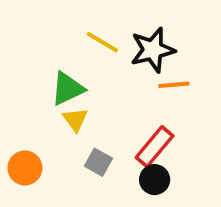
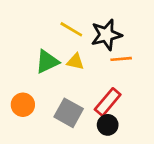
yellow triangle: (75, 120) -> (75, 62), moved, turned -42
gray square: (98, 162) -> (69, 113), size x1.5
orange circle: (25, 168) -> (23, 105), moved

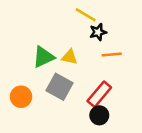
yellow line: (71, 29) -> (86, 15), moved
black star: (106, 35) -> (98, 32), size x0.6
gray square: (69, 113) -> (60, 87), moved

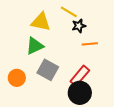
yellow triangle: (69, 57) -> (41, 22), moved, size x1.5
black circle: (99, 115) -> (80, 93), size x1.5

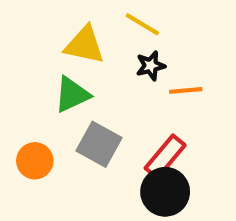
black star: (79, 26) -> (151, 66), moved

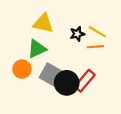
yellow line: (142, 24) -> (97, 32), moved
orange circle: (35, 161) -> (22, 69), moved
black circle: (165, 192) -> (67, 83), moved

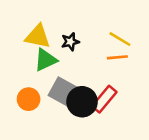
yellow triangle: (43, 23) -> (38, 36), moved
black star: (77, 34) -> (70, 42), moved
orange circle: (22, 69) -> (29, 99), moved

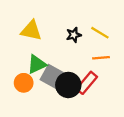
black star: (70, 42) -> (74, 35), moved
orange line: (117, 57) -> (101, 58), moved
green triangle: (45, 60) -> (37, 64), moved

